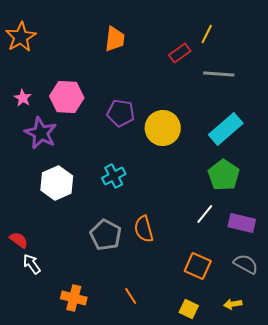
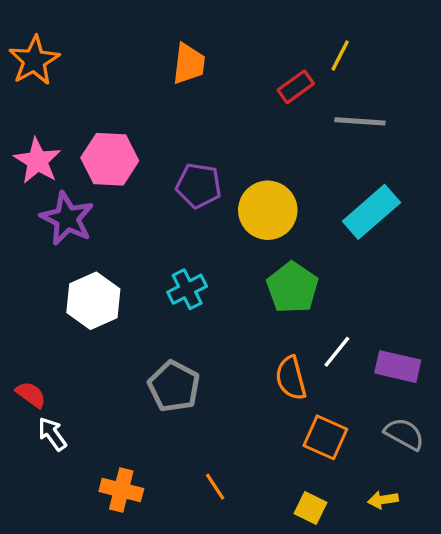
pink star: (23, 98) -> (37, 161), size x1.6
green pentagon: (224, 175) -> (292, 288), moved
orange semicircle: (144, 229) -> (291, 378), moved

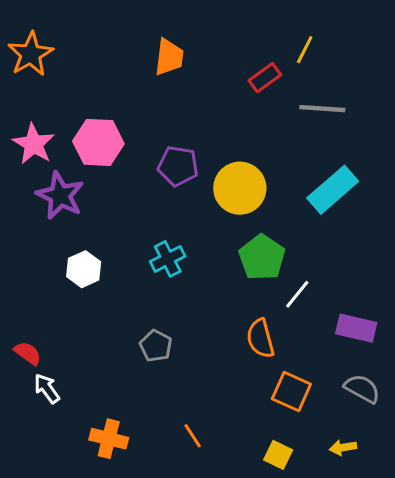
white hexagon: (93, 301) -> (84, 269), size x0.7
white line: (337, 352) -> (297, 294), moved
gray pentagon: (174, 386) -> (156, 346), size x0.7

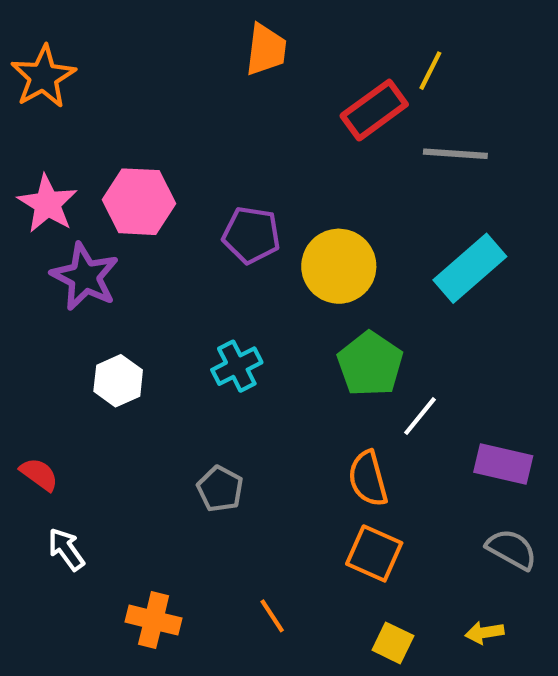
orange trapezoid: (169, 57) -> (266, 50), moved
red rectangle: (265, 78) -> (374, 110), size x1.4
red semicircle: (28, 353) -> (39, 474), moved
orange square: (291, 391) -> (374, 553), moved

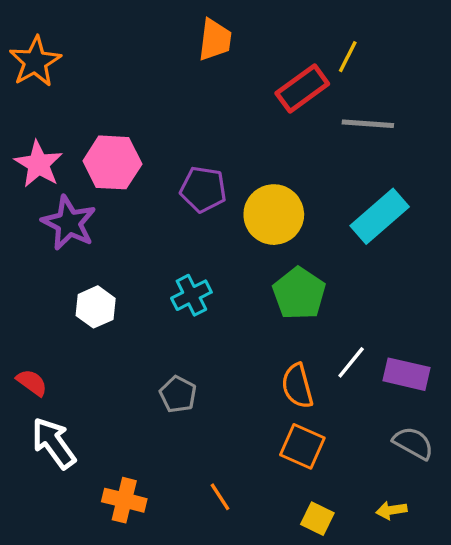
white line: (420, 416) -> (351, 362), moved
white arrow: (66, 549) -> (54, 443), size x1.5

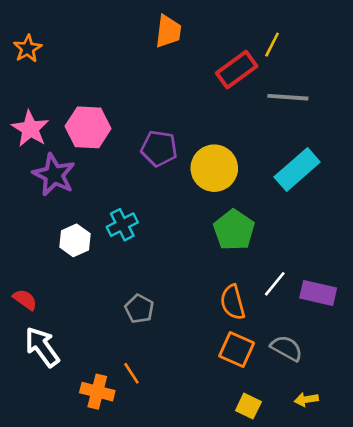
orange star: (35, 62) -> (28, 49), size x0.7
cyan cross: (191, 295) -> (122, 225), moved
gray semicircle: (413, 443) -> (287, 348), moved
orange line: (220, 497) -> (131, 373), moved

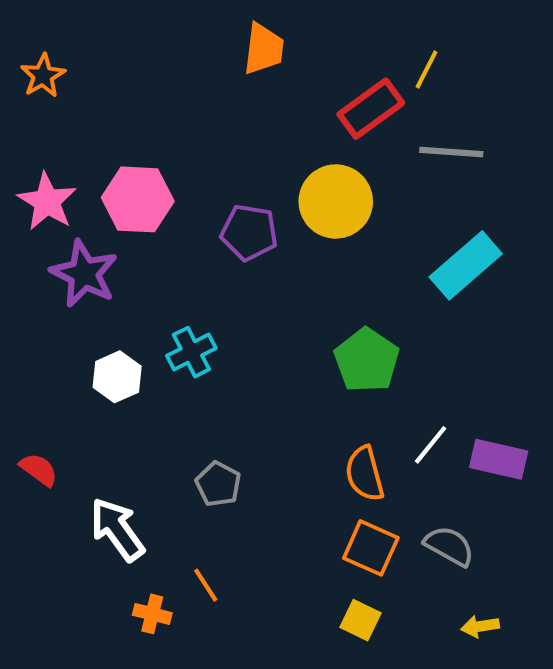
yellow circle: (214, 168) -> (336, 201), moved
white arrow: (42, 347) -> (117, 529), moved
orange cross: (97, 392) -> (152, 614), size x0.7
yellow square: (248, 406) -> (360, 620), moved

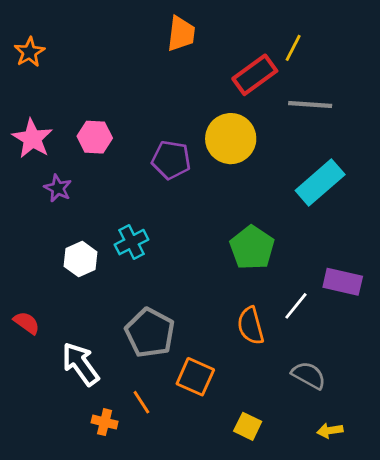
pink hexagon: (138, 199) -> (95, 137), size x0.7
purple star: (84, 274) -> (58, 188), size x0.6
purple rectangle: (499, 459) -> (343, 282), moved
gray pentagon: (218, 484) -> (150, 333), size x1.6
orange square: (371, 548) -> (195, 377), moved

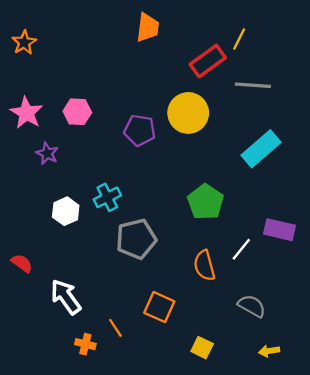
gray pentagon: (150, 333) -> (136, 239), moved, turned 30

